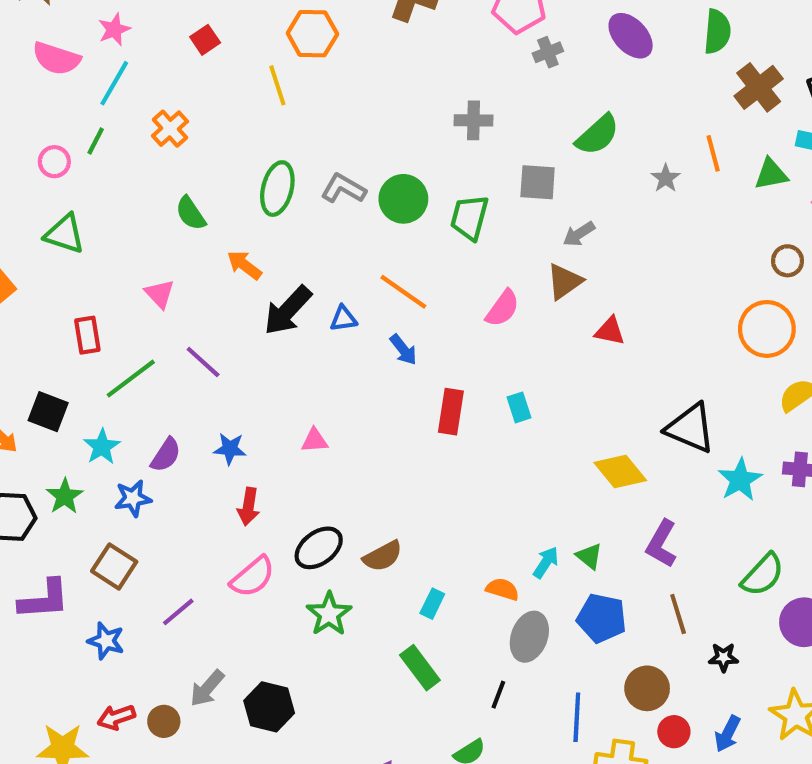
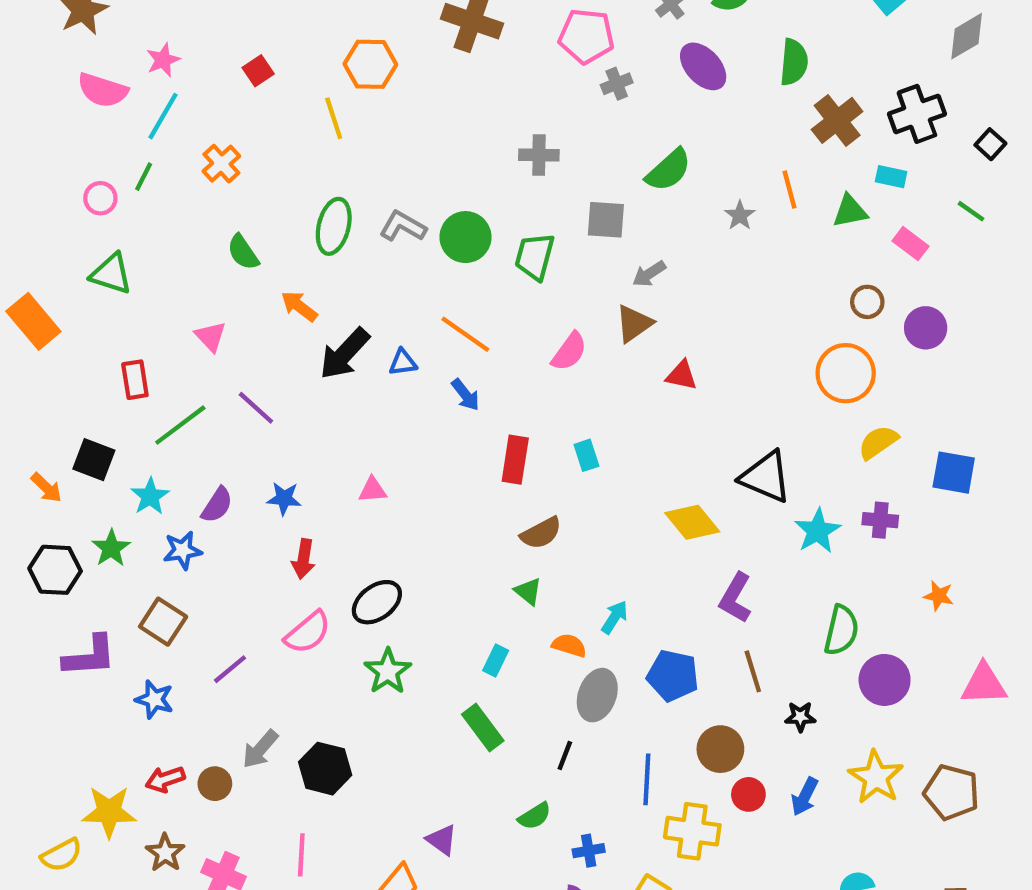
brown semicircle: (383, 556) -> (541, 533), moved
green triangle: (589, 556) -> (528, 591), moved
green semicircle: (763, 575) -> (841, 630), turned -30

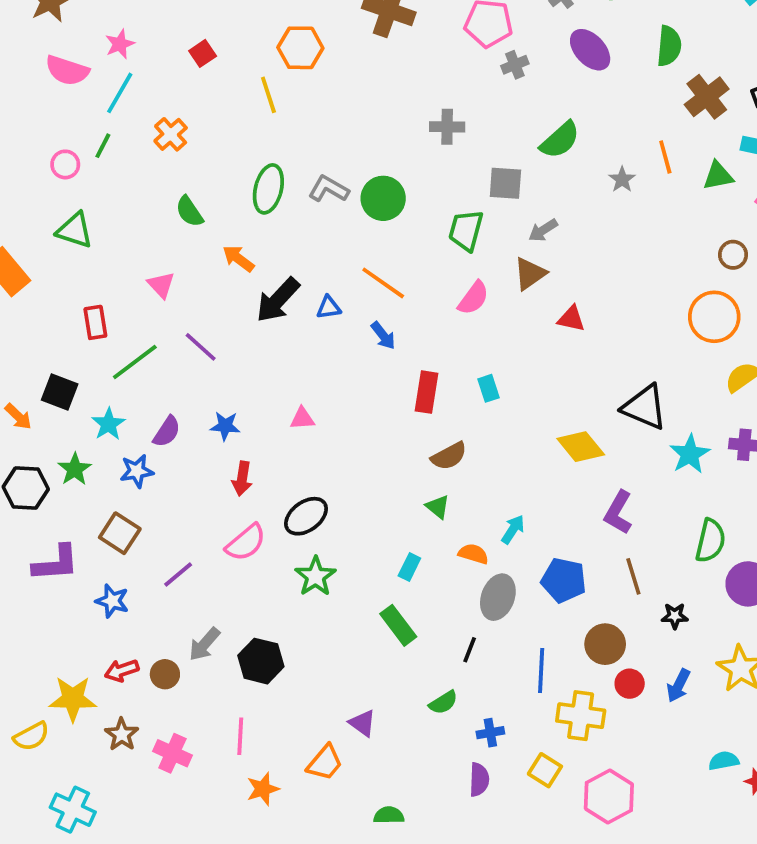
green trapezoid: (535, 257) -> (466, 230), moved

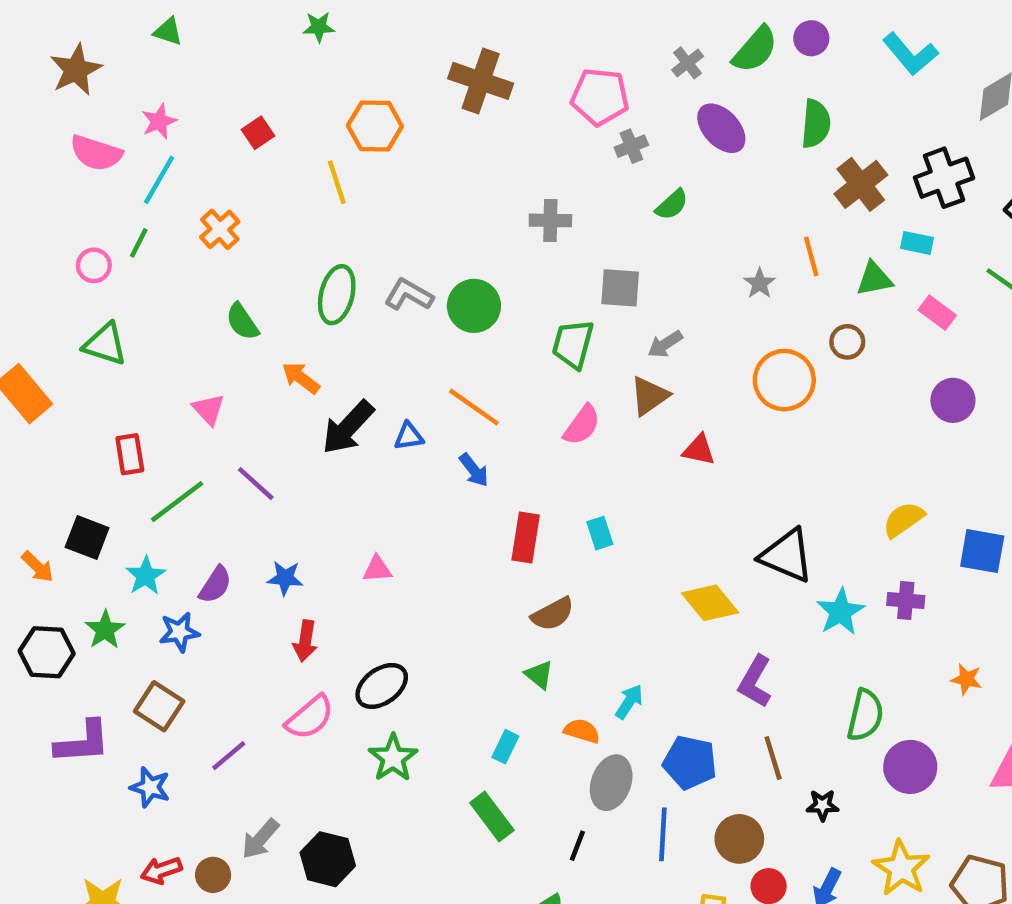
green semicircle: (560, 140) -> (672, 205), moved, size x0.7
brown circle: (733, 255) -> (847, 342), moved
orange circle: (714, 317) -> (784, 380), moved
blue line: (541, 670) -> (663, 834), moved

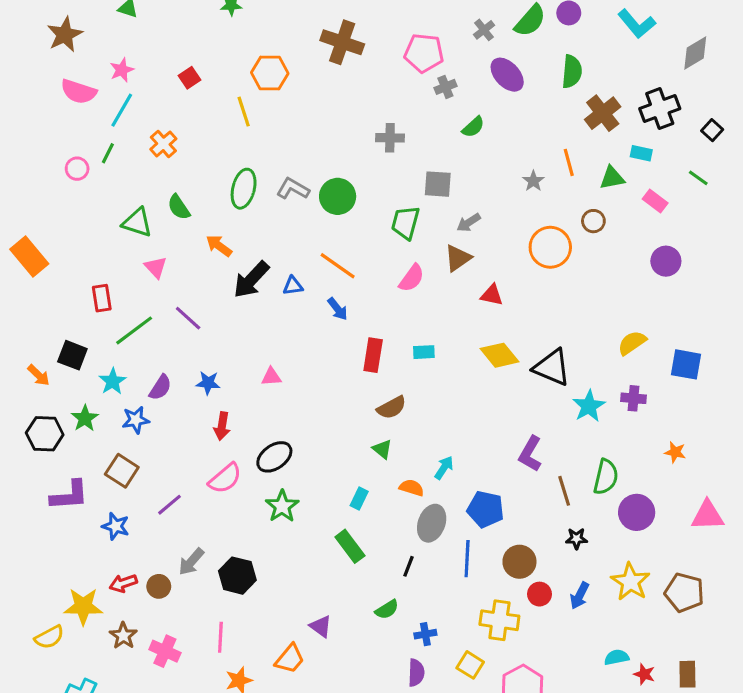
green triangle: (105, 344) -> (137, 223), moved
cyan rectangle: (600, 533) -> (424, 352), turned -75
yellow diamond: (710, 603) -> (499, 355), moved
brown line: (773, 758) -> (564, 491), moved

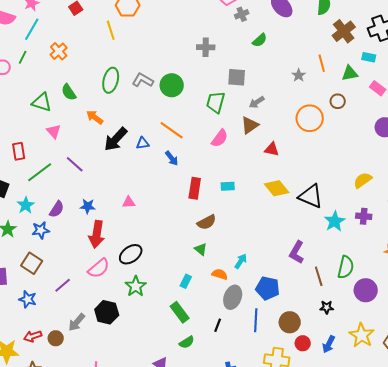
red arrow: (222, 426) -> (97, 234), size x1.5
black hexagon: (237, 576) -> (107, 312), moved
green semicircle: (387, 609) -> (187, 342), moved

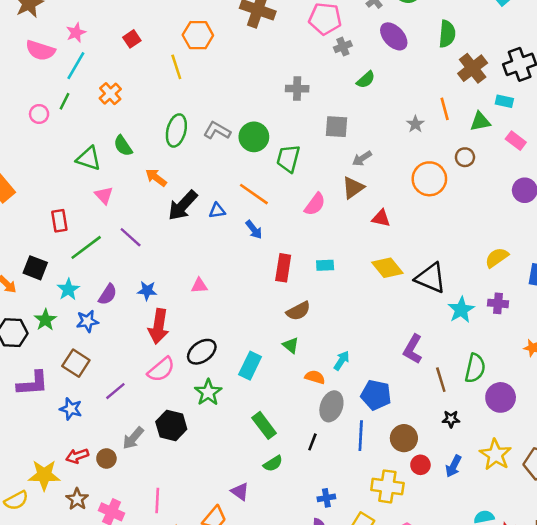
green trapezoid: (216, 102) -> (288, 158), moved
cyan rectangle: (186, 281) -> (250, 366), moved, size x1.5

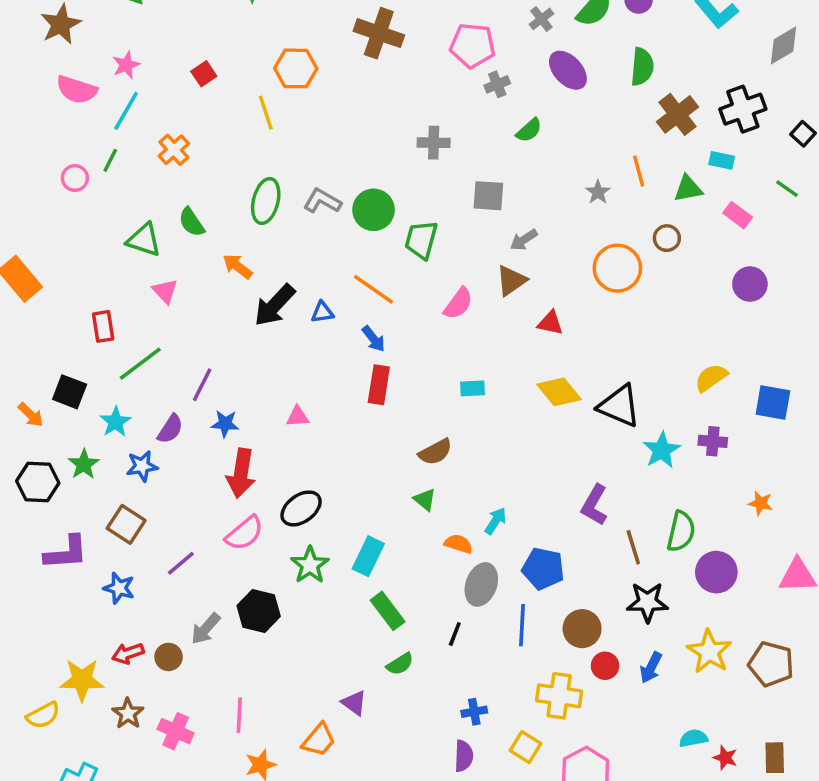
purple line: (131, 237) -> (202, 385), moved, turned 75
red rectangle: (283, 268) -> (379, 385), moved
cyan rectangle: (250, 366) -> (368, 556), moved
black star: (451, 419) -> (647, 602), size x1.6

